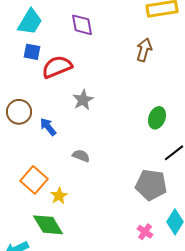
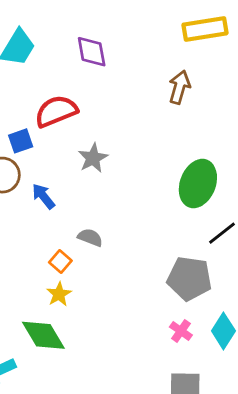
blue square: (32, 52) -> (21, 141), moved, turned -30
green ellipse: (157, 118) -> (198, 184), size x1.5
orange square: (34, 180) -> (60, 262), moved, size x0.6
pink cross: (145, 232) -> (181, 331), moved

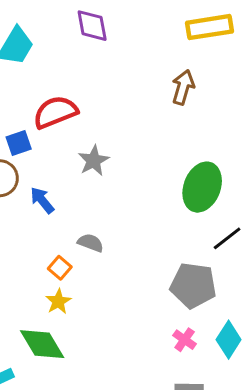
purple diamond: (92, 52) -> (92, 26), moved

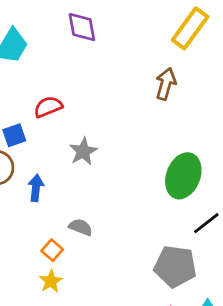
yellow rectangle: (209, 27) -> (190, 28), turned -45
red semicircle: (55, 112) -> (48, 107), size x0.7
blue arrow: (42, 200) -> (36, 188), turned 45

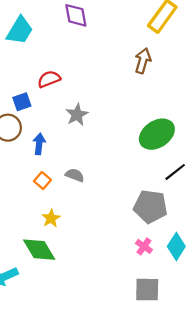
green ellipse: (183, 176) -> (157, 134), turned 36
orange square: (52, 250) -> (42, 181), moved

